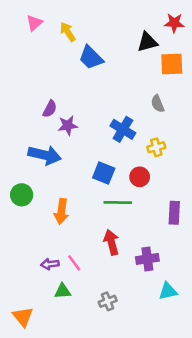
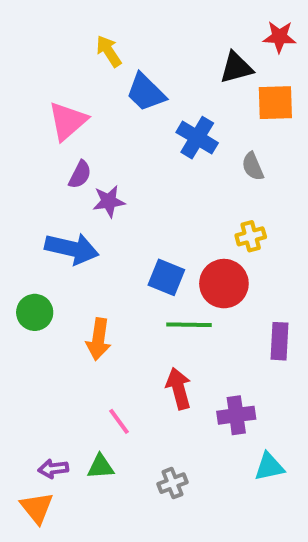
pink triangle: (34, 23) -> (68, 121), moved, size x1.5
blue cross: (123, 129) -> (197, 138), moved
red circle: (140, 177) -> (224, 284), size x1.5
purple arrow: (50, 264) -> (53, 469), moved

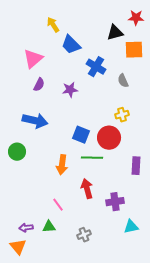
purple star: (109, 201) -> (70, 90), moved
orange arrow: (98, 339) -> (62, 165), moved

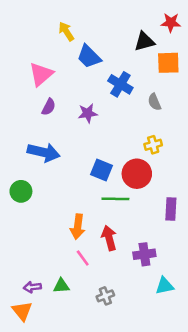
orange arrow: (62, 165) -> (78, 227), moved
pink line: (58, 205) -> (83, 258), moved

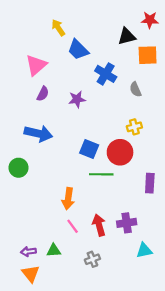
red arrow: (109, 238) -> (99, 225), moved
orange triangle: (22, 311) -> (31, 274), moved

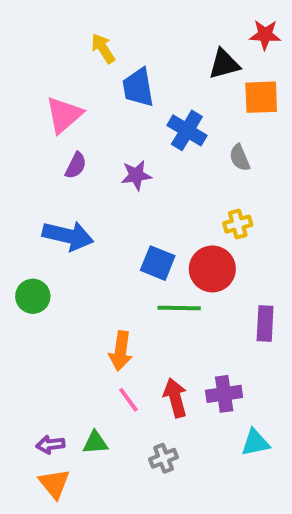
blue trapezoid: (78, 50) -> (138, 87), turned 35

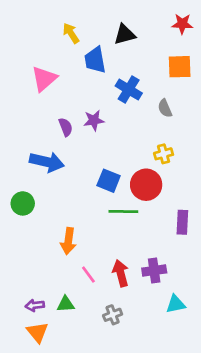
black triangle: (224, 64) -> (125, 35), moved
purple semicircle: (76, 166) -> (66, 127), moved, turned -48
orange arrow: (121, 351) -> (68, 241), moved

